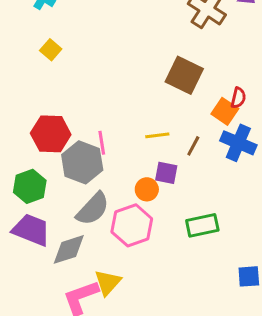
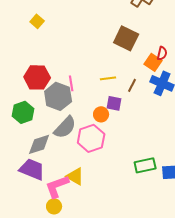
green rectangle: (202, 225) -> (145, 165), moved
purple trapezoid: (31, 230) -> (32, 169), moved
gray diamond: (69, 249) -> (39, 144), moved
yellow triangle: (108, 282) -> (75, 176), turned -42

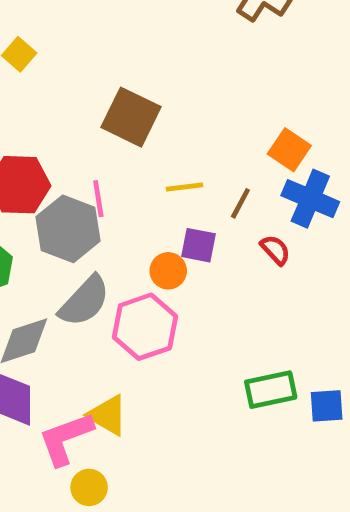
brown square: (126, 38) -> (131, 117), moved
red semicircle: (162, 53) -> (275, 250), moved, turned -56
yellow circle: (54, 206) -> (89, 487), moved

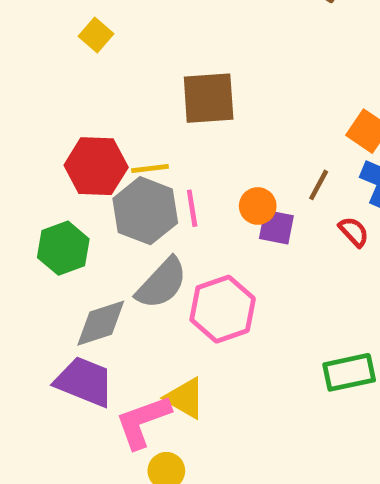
brown square: (131, 117) -> (209, 98), turned -30
yellow line: (185, 187) -> (150, 169), moved
pink line: (98, 199) -> (192, 208), moved
orange circle: (168, 271) -> (258, 206), moved

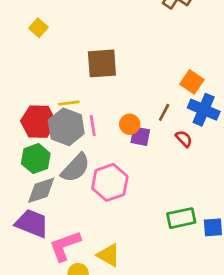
red hexagon: (96, 166) -> (38, 122), moved
green hexagon: (63, 248) -> (36, 159), moved
yellow triangle: (185, 398) -> (109, 255), moved

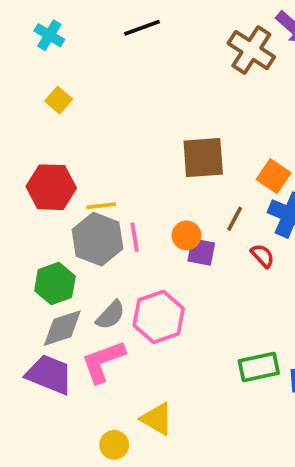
brown square: (102, 63) -> (203, 158), moved
red hexagon: (38, 122) -> (51, 187), moved
gray semicircle: (75, 168) -> (111, 315), moved, size x0.7
pink L-shape: (65, 246) -> (103, 361), moved

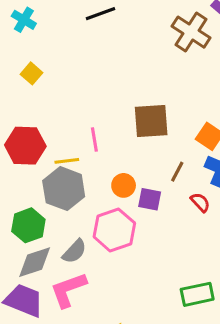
orange circle: (186, 235) -> (124, 185), moved
pink line: (135, 237) -> (94, 139), moved
pink hexagon: (159, 317) -> (114, 230), moved

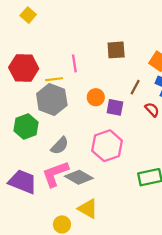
brown square: (151, 121) -> (116, 50), size x0.7
pink hexagon: (114, 230) -> (107, 146), moved
gray diamond: (35, 262) -> (79, 177), moved, turned 48

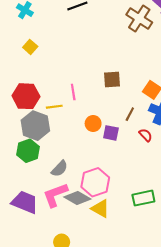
gray hexagon: (52, 99) -> (35, 126), moved
pink hexagon: (107, 146) -> (95, 182), moved
yellow triangle: (88, 209) -> (100, 209), moved

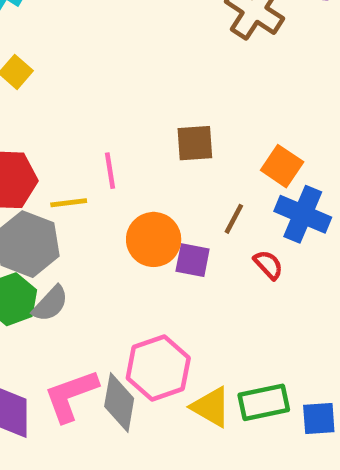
orange circle: (93, 124) -> (154, 239), size x1.5
gray semicircle: (60, 169) -> (50, 304), moved
gray diamond: (77, 198) -> (119, 402), turned 70
yellow triangle: (100, 209) -> (211, 407), moved

